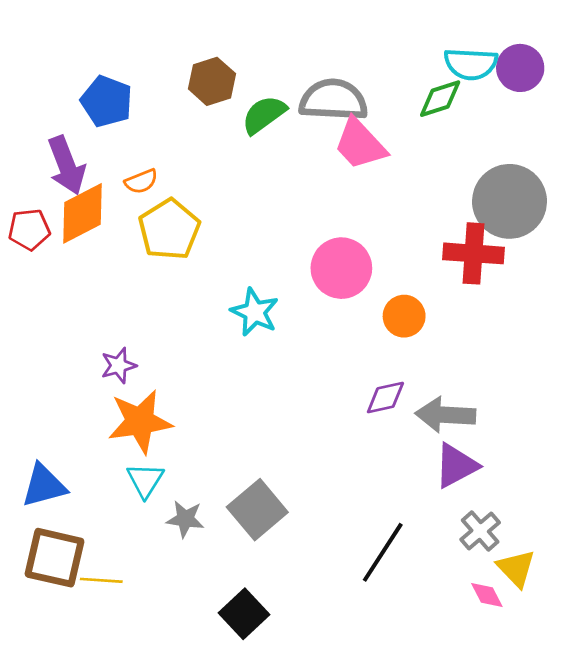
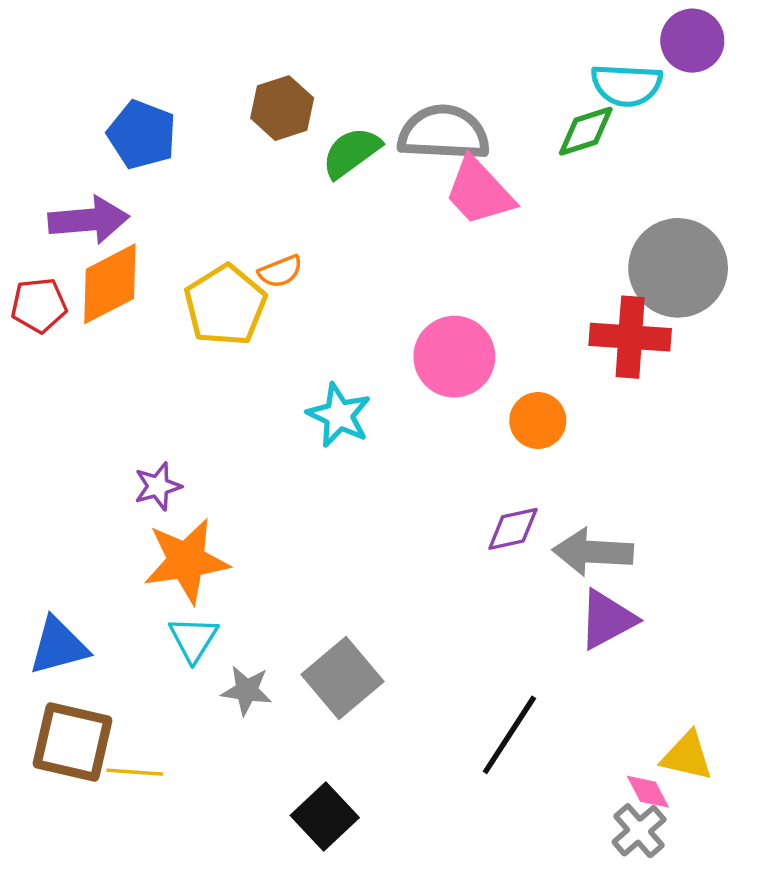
purple circle: (520, 68) -> (692, 41), moved
purple arrow: (67, 165) -> (89, 220), turned -74
orange semicircle: (141, 181) -> (280, 271), moved
gray cross: (480, 531) -> (639, 831), moved
yellow triangle: (516, 568) -> (687, 756), turned -33

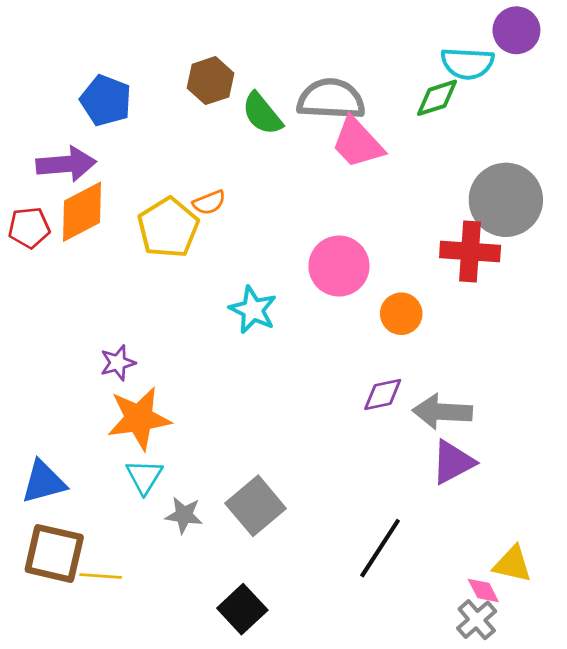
green semicircle: (351, 152) -> (262, 114), turned -93

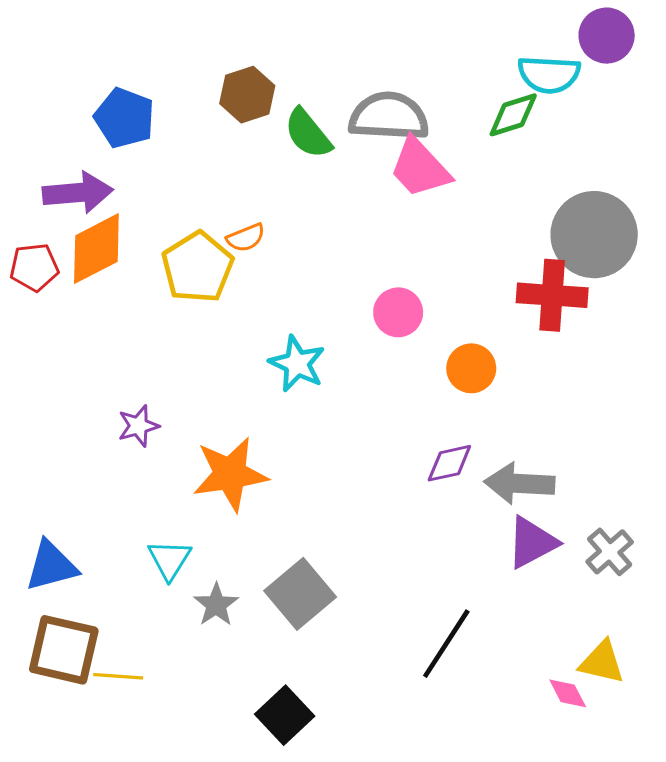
pink circle: (339, 266) -> (398, 312), size x0.7
orange star: (139, 418) -> (230, 474), moved
gray star: (184, 515) -> (216, 605), turned 30
gray cross: (477, 620) -> (610, 552), moved

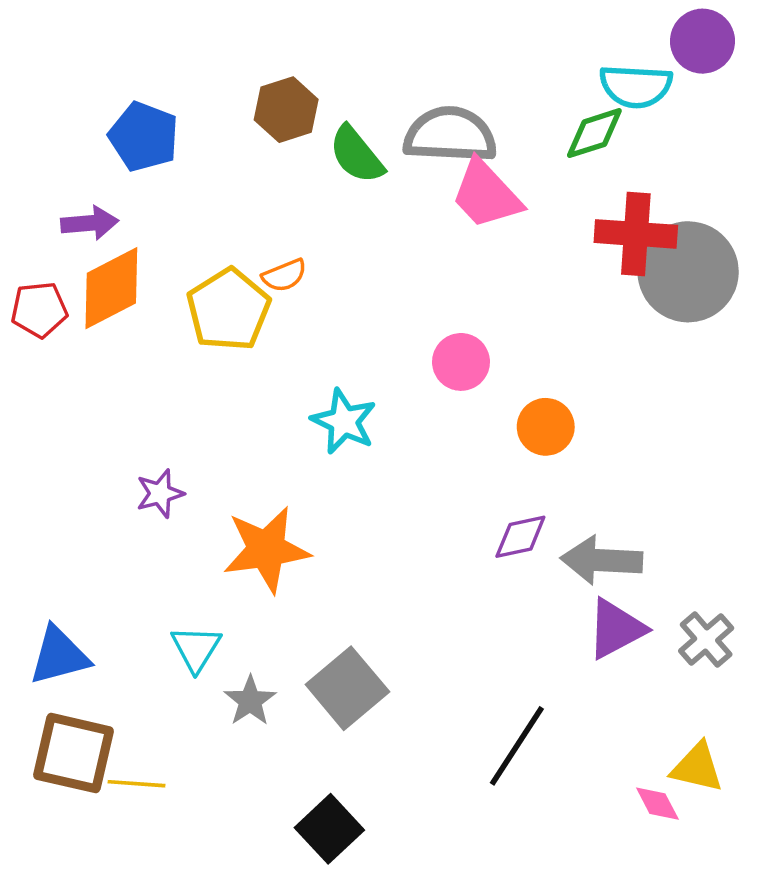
purple arrow: (78, 193) -> (90, 223), size x0.7
red cross: (552, 295) -> (636, 234), moved

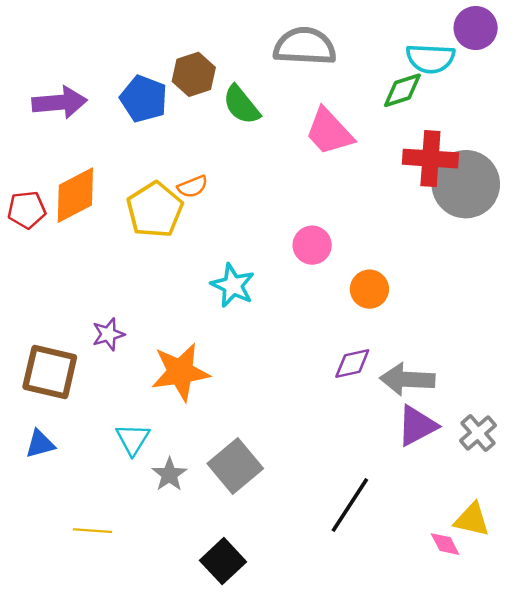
gray semicircle: (450, 135) -> (305, 46), moved
blue pentagon: (144, 137) -> (144, 99), moved
purple arrow: (90, 223) -> (60, 102), moved, size x1.4
blue triangle: (59, 656) -> (40, 444), size x0.7
brown square: (73, 753) -> (50, 372), moved

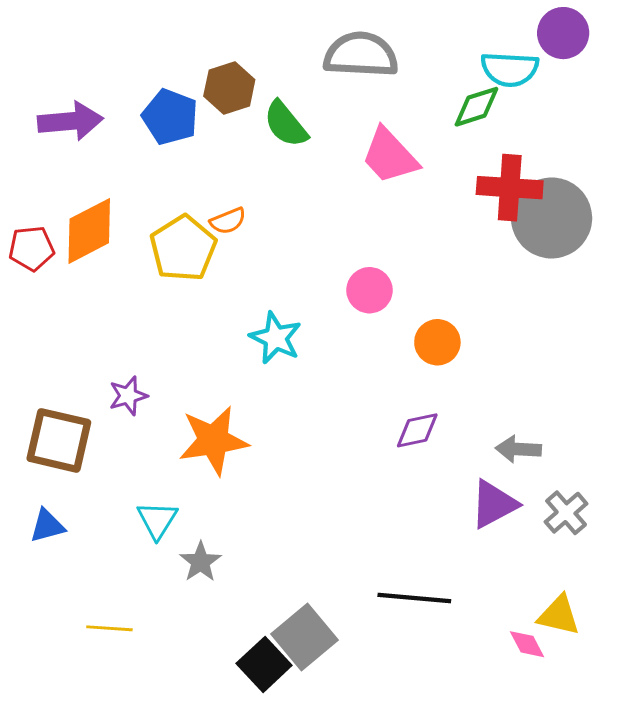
gray arrow: (407, 379) -> (518, 449), moved, size x0.7
gray square: (235, 466) -> (304, 637), moved
black line: (350, 505) -> (414, 598), turned 62

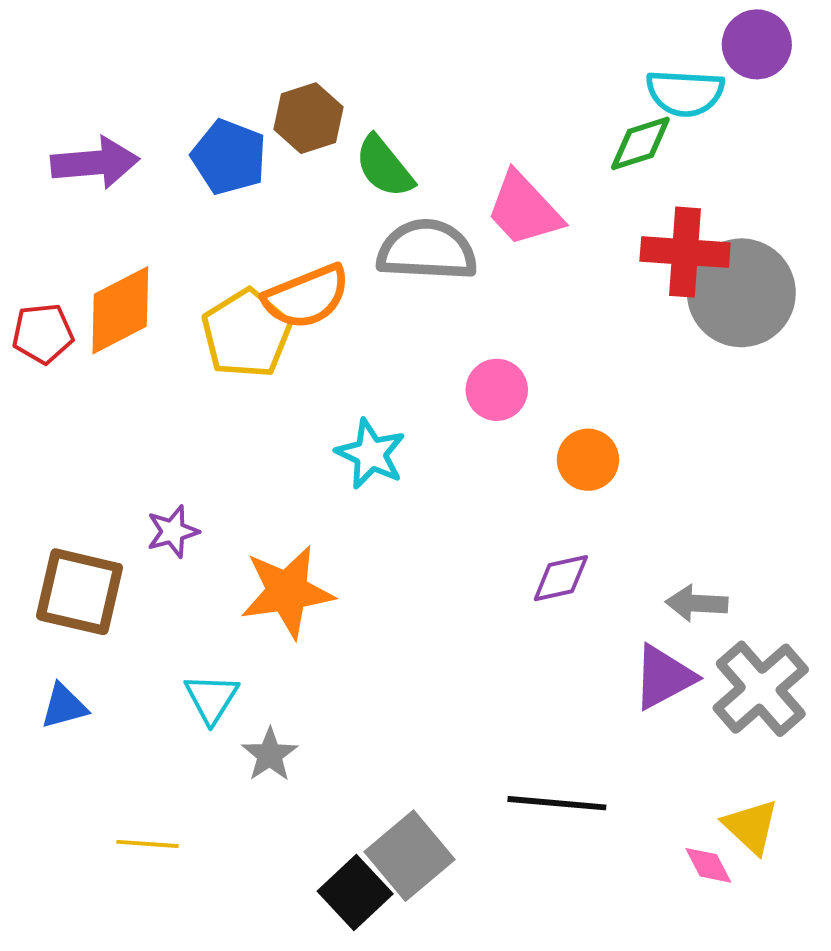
gray semicircle: (361, 55) -> (427, 250), moved
orange semicircle: (228, 221) -> (307, 297), size x1.8
gray cross: (566, 513) -> (761, 689), size x1.6
yellow triangle: (559, 615) -> (751, 826), turned 30

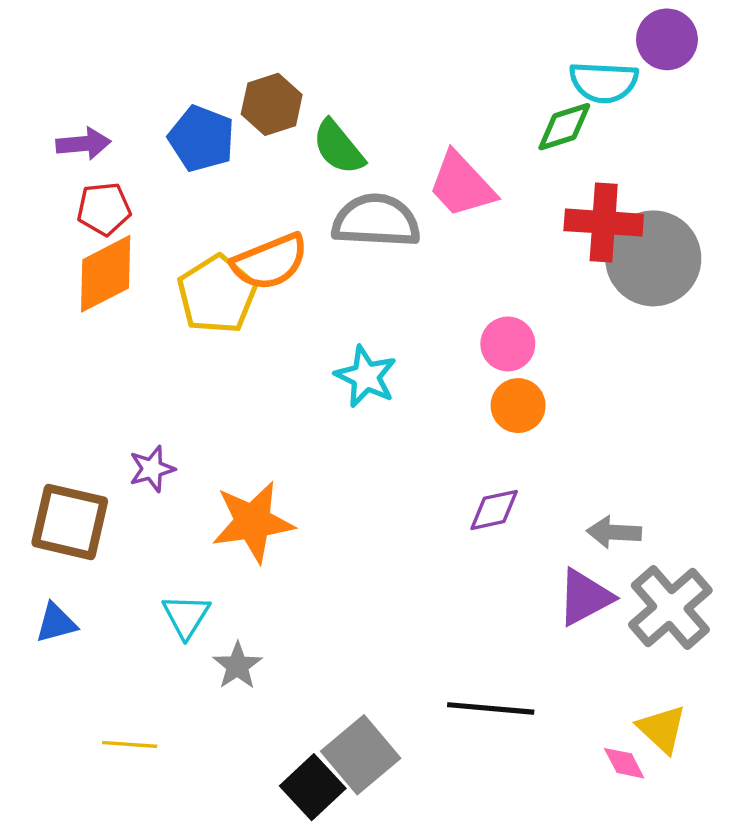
purple arrow: (95, 163) -> (83, 144), size x0.7
red pentagon: (43, 334) -> (104, 209), moved
pink circle: (497, 390) -> (508, 344), moved
cyan star: (371, 454) -> (366, 376), moved

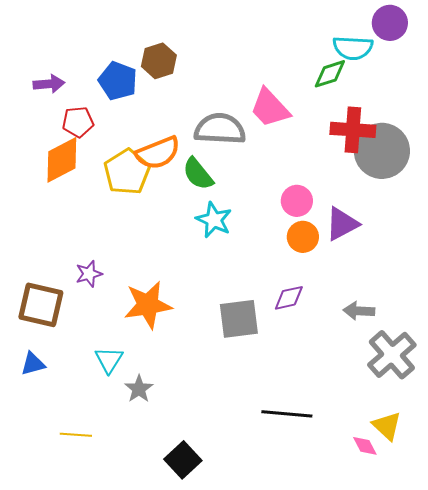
green semicircle: (338, 147) -> (198, 174), moved
red pentagon: (104, 209) -> (78, 122), moved
purple triangle: (585, 597) -> (342, 224), moved
gray square: (361, 755) -> (239, 319), moved, turned 33

